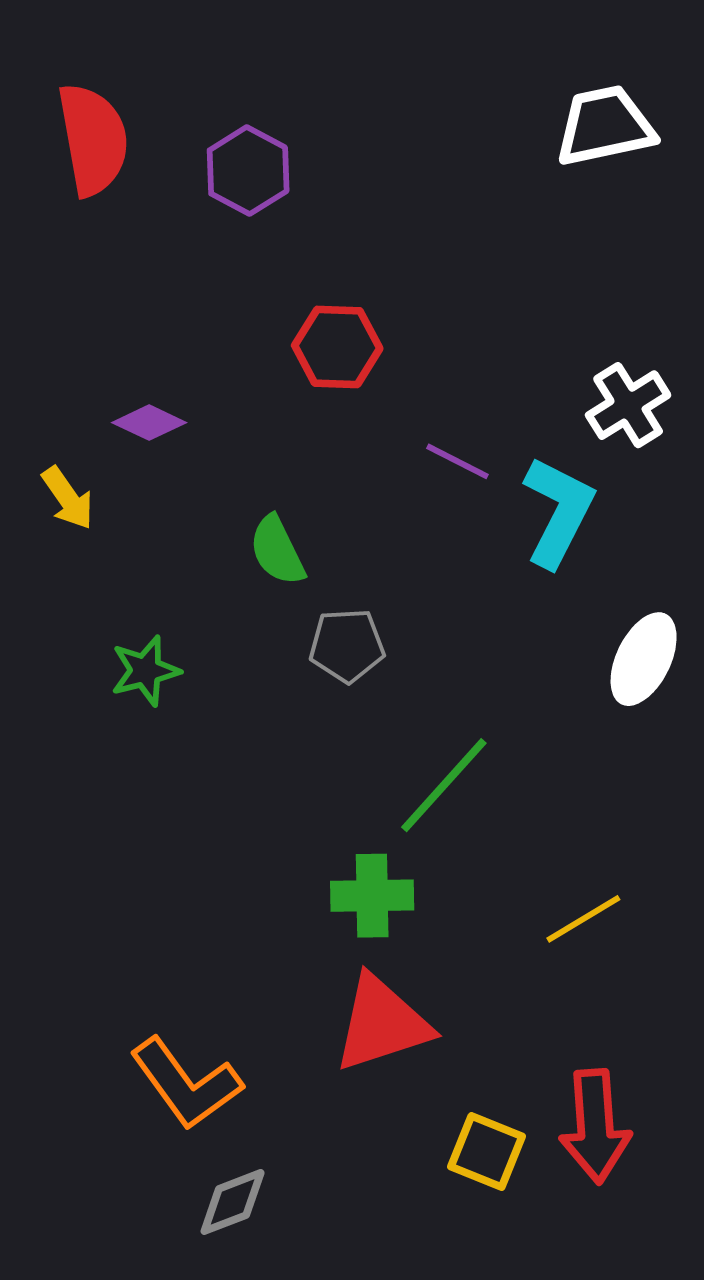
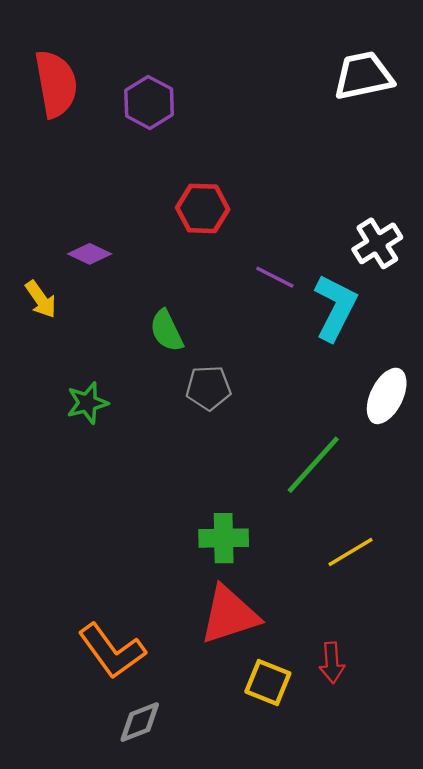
green line: (444, 785) -> (313, 465), moved
red arrow: (595, 1126) -> (332, 663), moved, size x0.6
yellow square: (487, 1152) -> (268, 682), moved

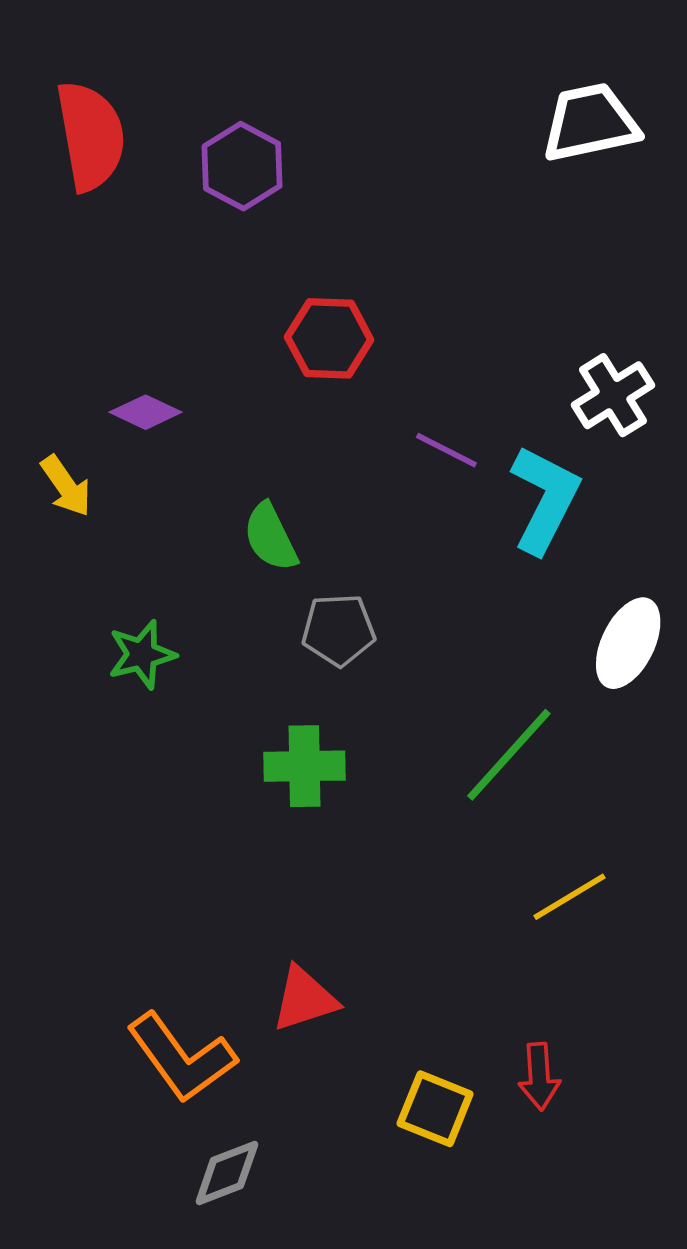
green cross: (224, 538) -> (304, 766), moved
red triangle: (229, 615) -> (304, 999), moved, size x0.7

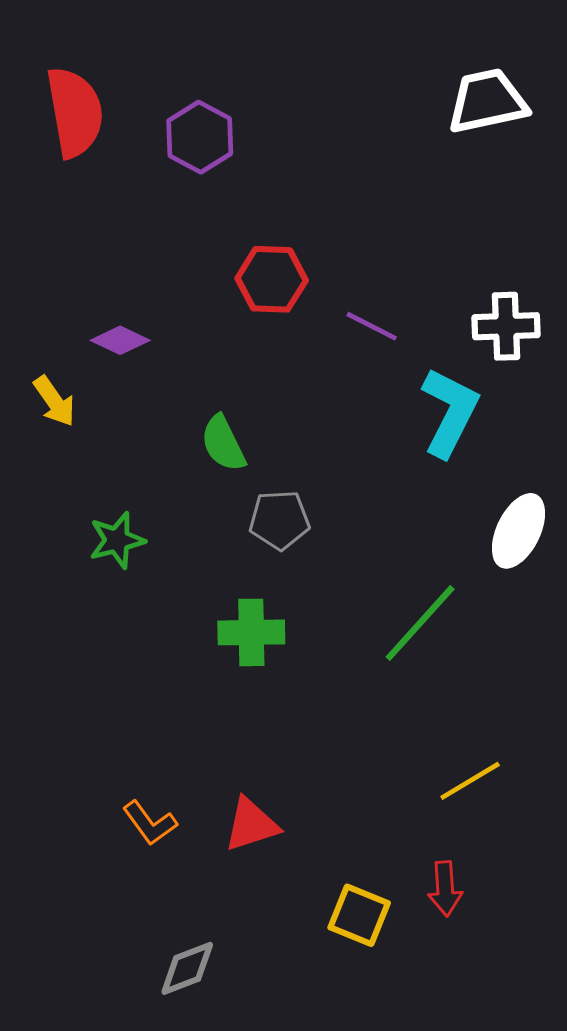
white cross: (613, 395) -> (506, 326), turned 30
purple line: (446, 450) -> (372, 326), moved
yellow line: (569, 897) -> (470, 781), moved
orange L-shape: (181, 1058) -> (150, 823), moved, size x0.6

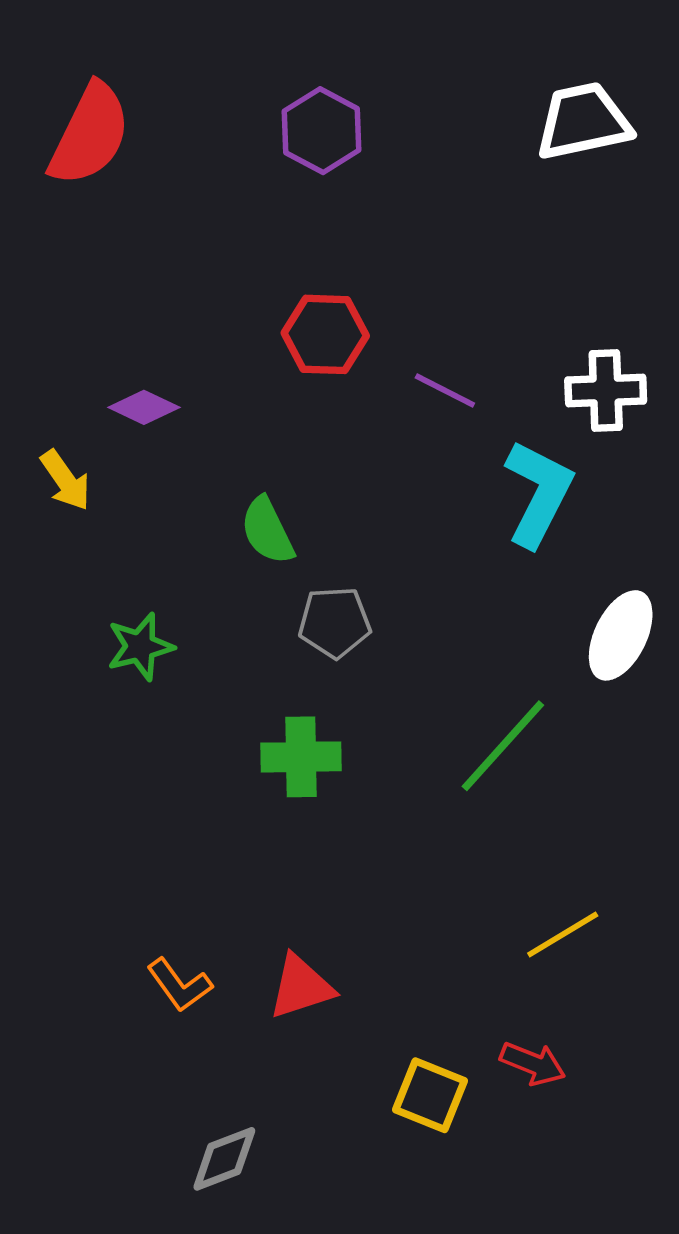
red semicircle: (75, 112) -> (90, 134), turned 36
purple hexagon: (200, 137) -> (322, 131), moved
red arrow: (445, 889) -> (533, 1063), turned -64

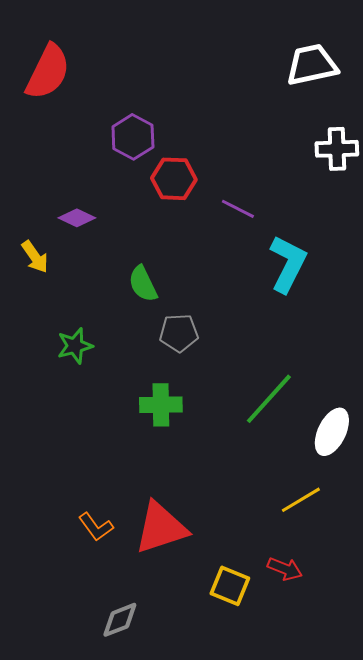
purple hexagon: (322, 131) -> (133, 137), moved
white cross: (606, 391) -> (337, 149), moved
white ellipse: (621, 635) -> (332, 432), moved
red triangle: (301, 987) -> (161, 528), size x1.5

